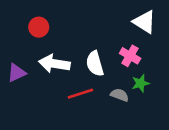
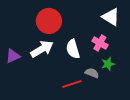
red circle: (39, 27) -> (49, 21), moved, size x1.6
white arrow: (54, 64) -> (42, 49), turned 140
red line: (80, 94) -> (72, 84), moved

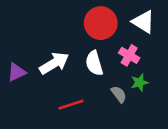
red circle: (49, 21) -> (101, 23), moved
gray semicircle: (92, 73) -> (119, 94), turned 32
red line: (72, 84) -> (71, 105), moved

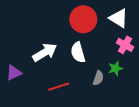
pink cross: (129, 55) -> (125, 45), moved
purple triangle: (17, 72) -> (14, 73), moved
gray semicircle: (119, 94) -> (98, 78), turned 56

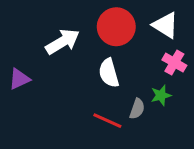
white arrow: (45, 52) -> (63, 42), moved
purple triangle: (14, 73) -> (19, 79), moved
red line: (59, 87) -> (107, 121), moved, turned 42

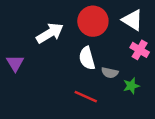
purple triangle: (19, 79) -> (15, 63), turned -36
green star: (161, 95) -> (131, 86), moved
gray semicircle: (137, 109) -> (110, 73), moved, turned 84

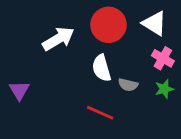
purple triangle: (15, 63) -> (19, 90), moved
green star: (131, 86) -> (164, 89), moved

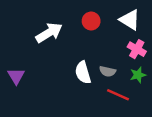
red circle: (109, 25) -> (91, 21), size x0.6
white semicircle: (102, 68) -> (83, 73), moved
red line: (100, 113) -> (118, 95), moved

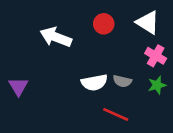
white arrow: (49, 33) -> (56, 37), turned -128
white semicircle: (83, 73) -> (94, 82), turned -85
red line: (118, 95) -> (116, 114), moved

